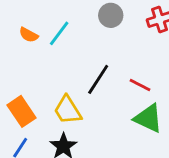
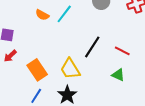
green triangle: (148, 118) -> (118, 75), moved, size x0.6

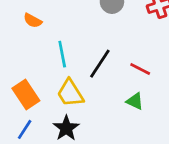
cyan line: (64, 14) -> (62, 54), moved, turned -48

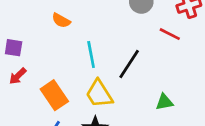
red line: (140, 69) -> (170, 34), moved
green triangle: (135, 101) -> (164, 102), turned -36

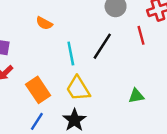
red line: (170, 34) -> (141, 35), turned 48
black line: (129, 64) -> (102, 46), moved

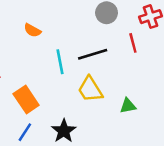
black line: (102, 46) -> (93, 54), turned 40
yellow trapezoid: (78, 89) -> (90, 89), moved

